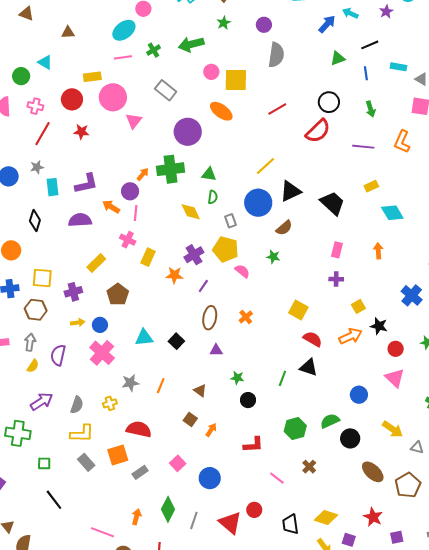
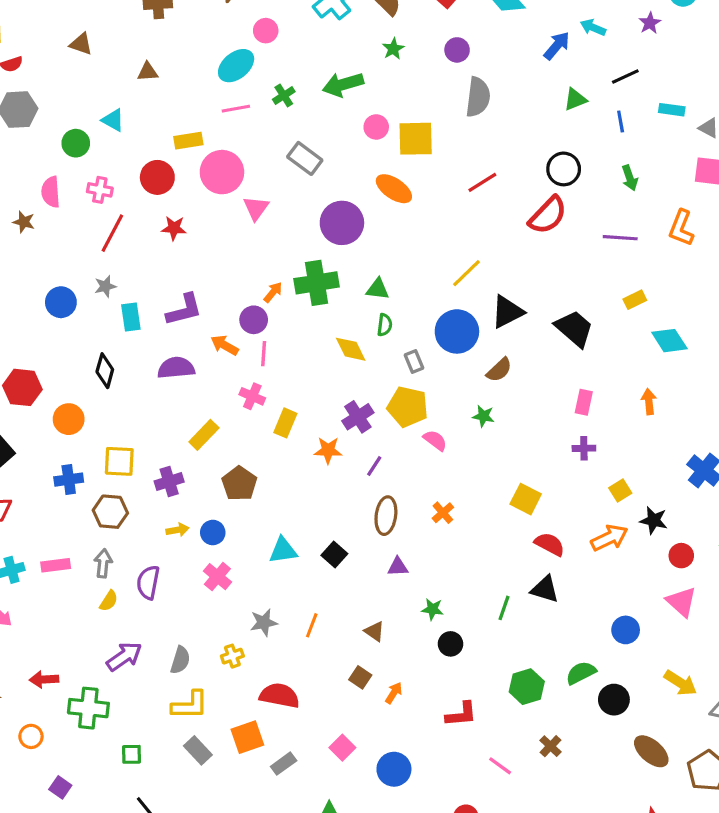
pink cross: (102, 353) -> (217, 577), size x0.7

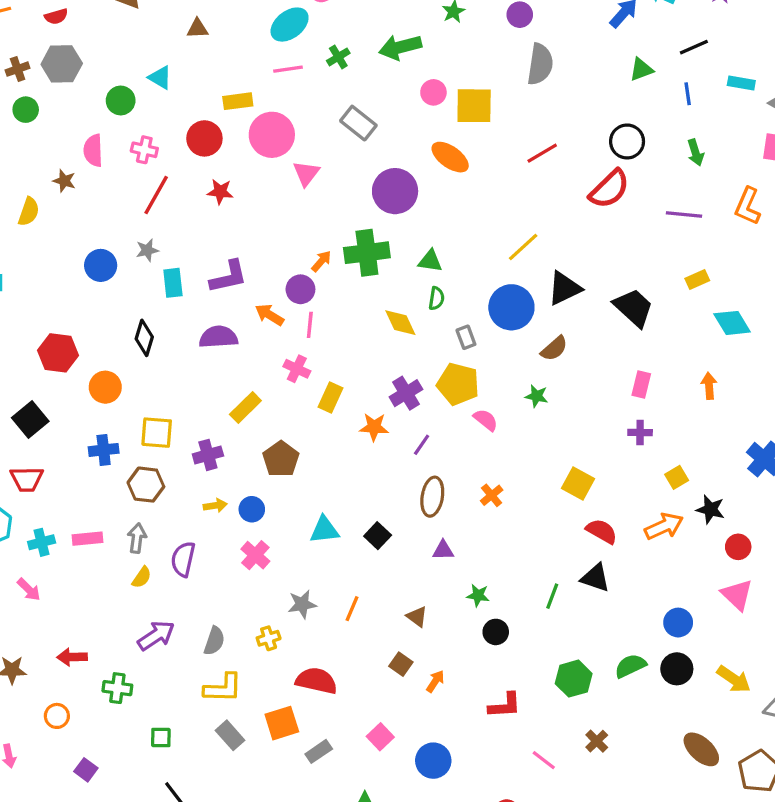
black circle: (614, 700) -> (677, 669), moved
green cross: (88, 708) -> (117, 688), size x0.7

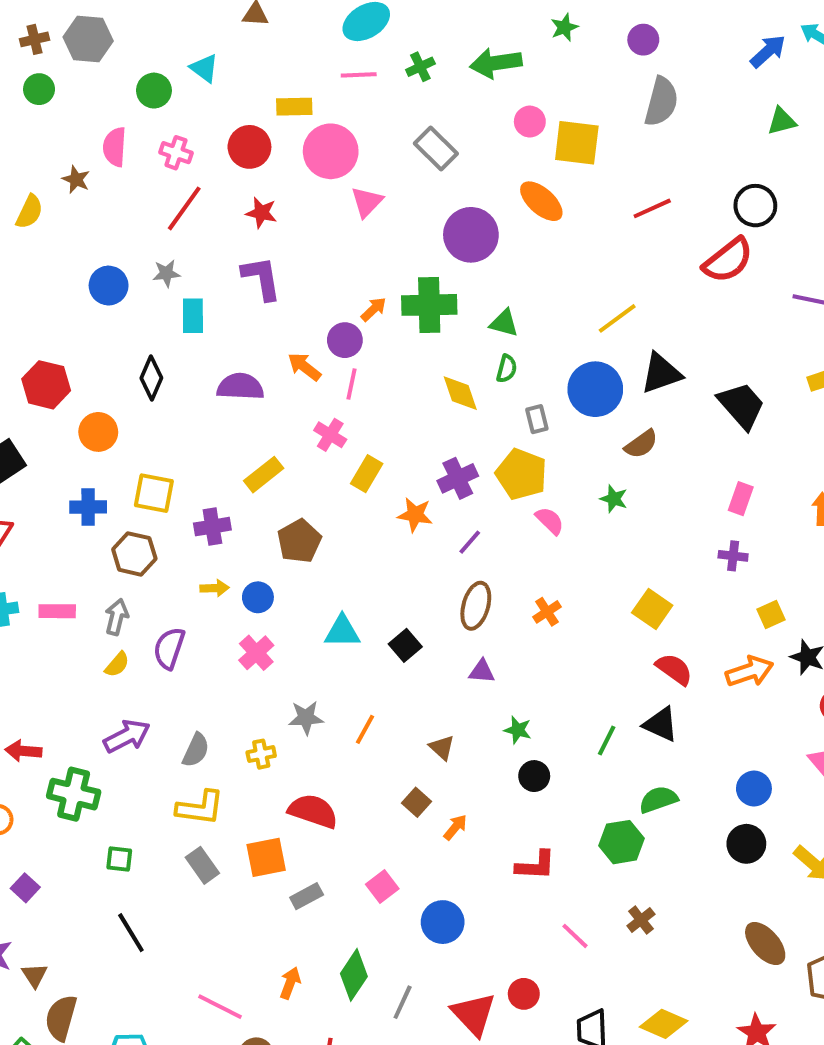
purple L-shape: (229, 277) -> (261, 278), moved, turned -93
green semicircle: (630, 666) -> (658, 800), moved
green cross: (117, 688) -> (74, 794), size x1.4

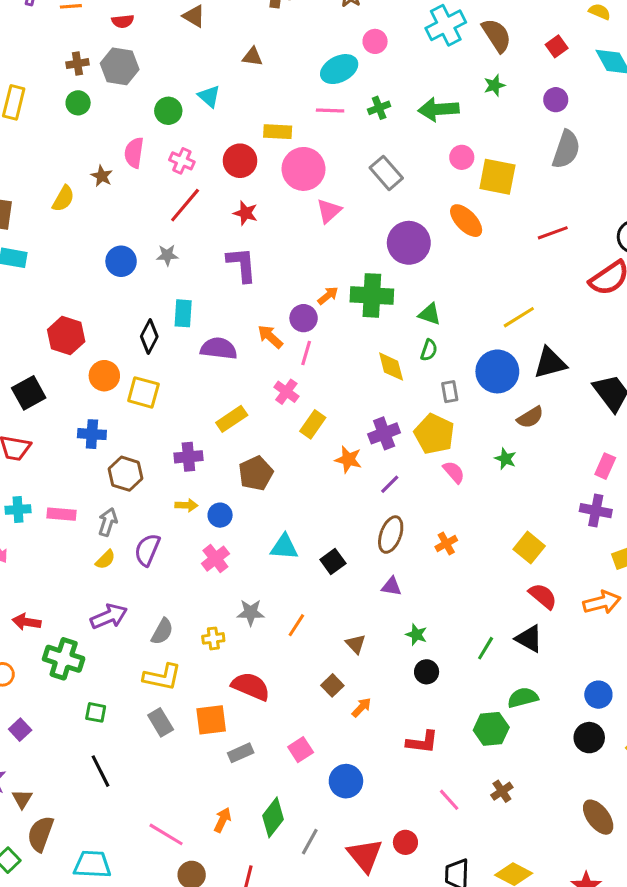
cyan rectangle: (193, 316) -> (183, 313), moved
yellow square: (154, 493) -> (143, 392), moved
purple cross: (733, 556) -> (596, 511), size x1.4

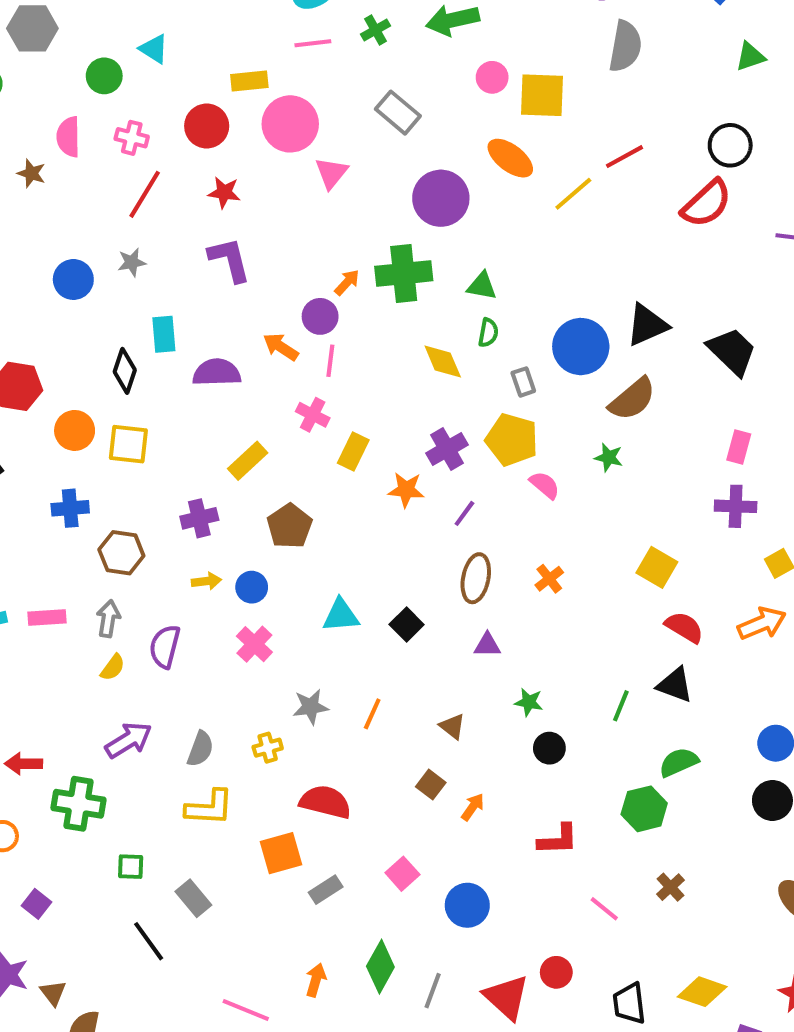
yellow line: (519, 317) -> (573, 194), moved
brown semicircle: (530, 417) -> (632, 399), size x1.4
gray rectangle: (161, 722) -> (193, 898), moved

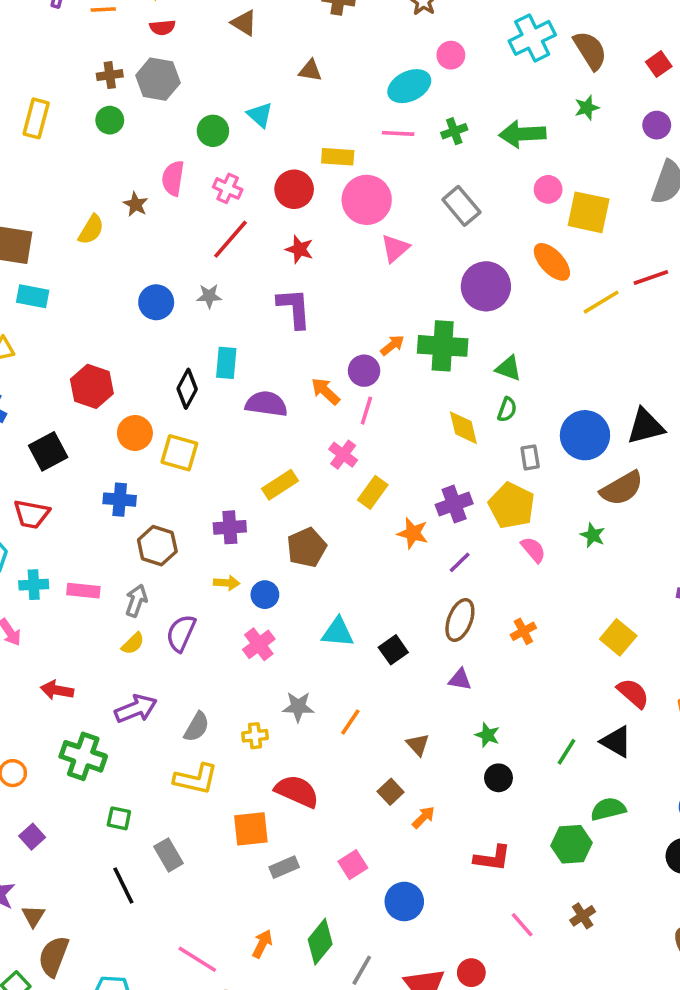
red arrow: (24, 764) -> (57, 690), moved

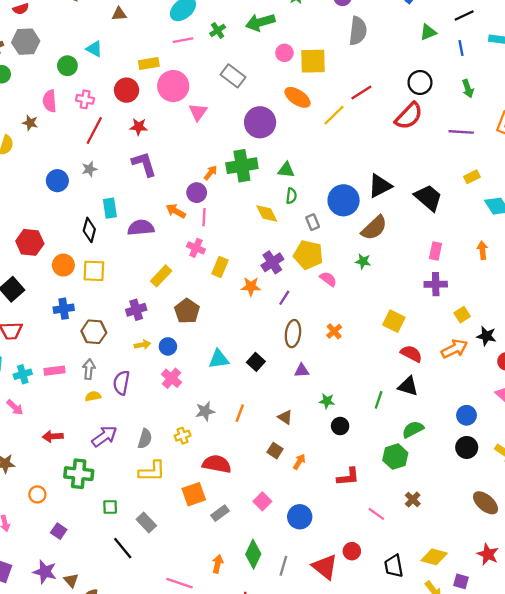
yellow semicircle: (133, 643) -> (93, 396), turned -133

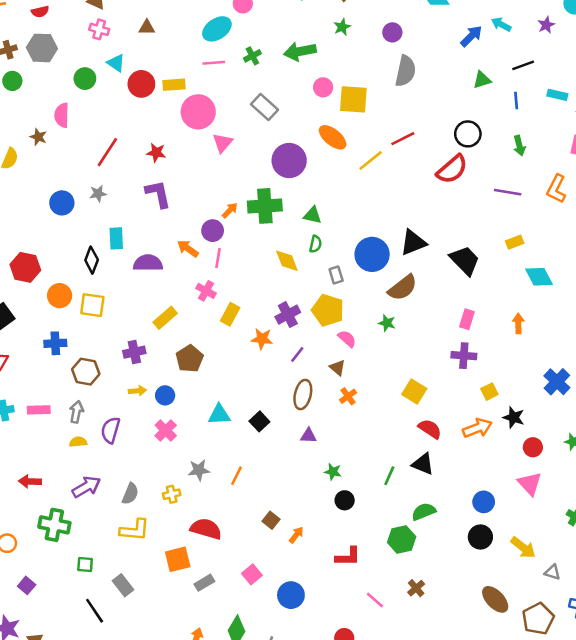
red circle: (127, 90) -> (141, 84), moved
pink cross: (85, 99) -> (99, 29), moved
brown triangle: (285, 417) -> (337, 368), moved

